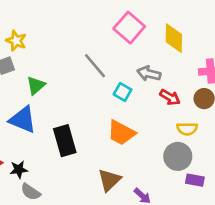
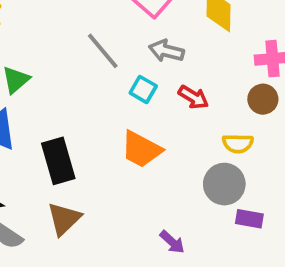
gray arrow: (149, 74) -> (166, 51), moved
red arrow: (170, 97) -> (193, 97), moved
brown triangle: (109, 180) -> (64, 219), moved

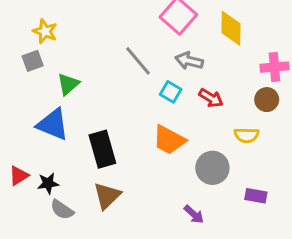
gray circle: (224, 184) -> (212, 168), moved

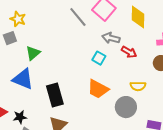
gray line: (138, 61) -> (78, 17), moved
red arrow: (211, 98) -> (129, 52), moved
yellow semicircle: (247, 135) -> (138, 86), moved

